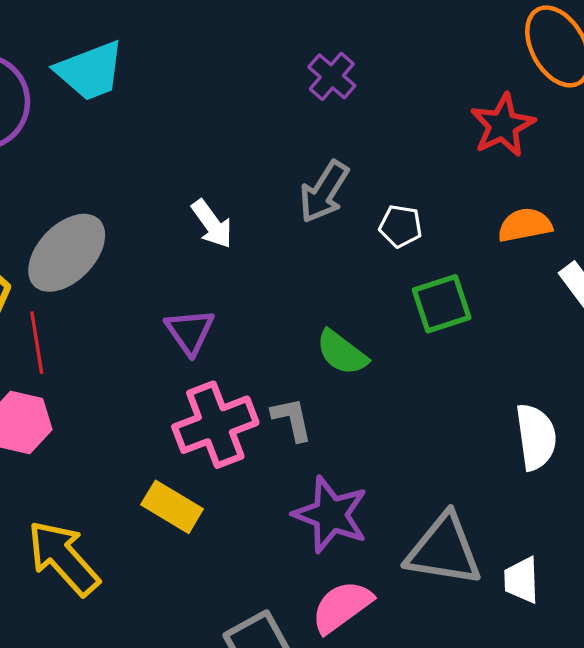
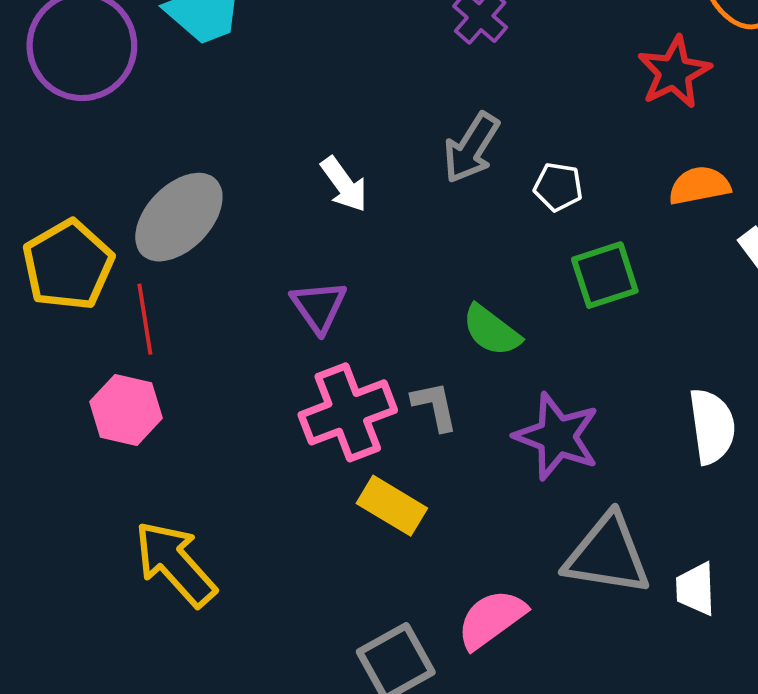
yellow rectangle: (172, 507) -> (392, 506), moved
purple star: (331, 515) -> (557, 436), moved

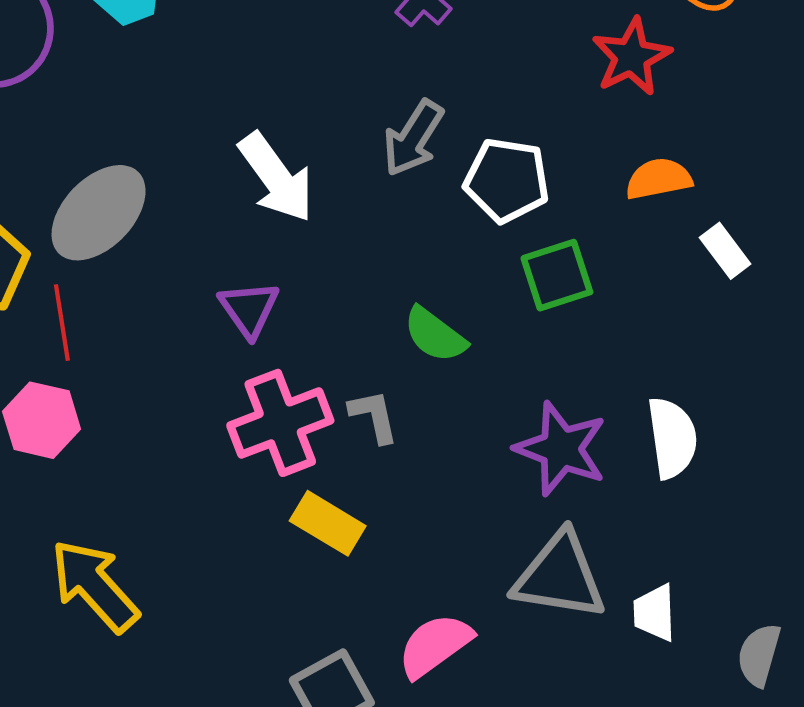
white arrow: (344, 184) -> (276, 177), size x1.5
white pentagon: (558, 187) -> (507, 180), size x1.6
purple star: (557, 436) -> (561, 449), moved

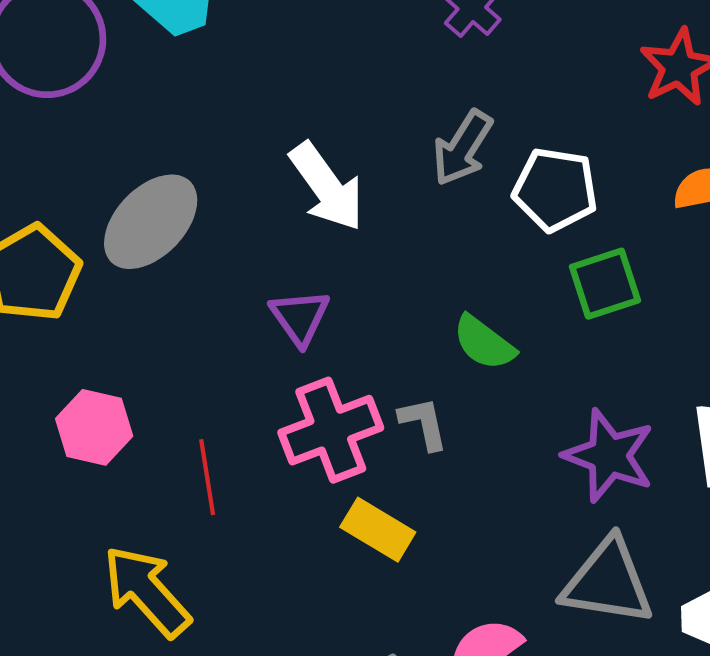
red line: (62, 323) -> (207, 477), moved

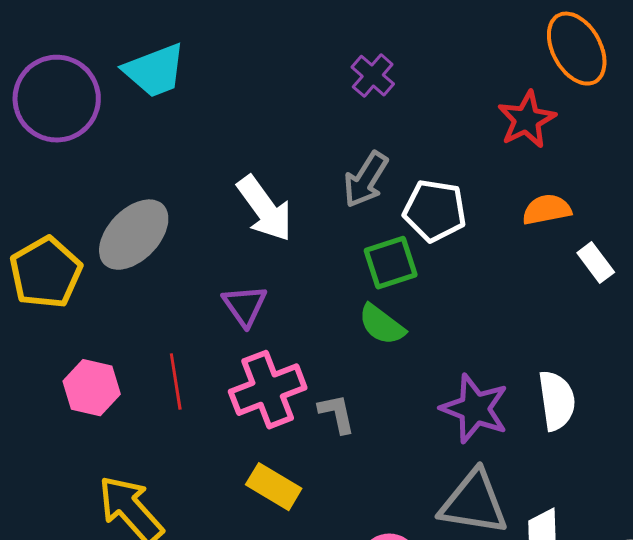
green square: (605, 284) -> (391, 263), moved
gray L-shape: (423, 423) -> (337, 414), moved
red line: (207, 477) -> (176, 382), moved
yellow rectangle: (378, 530) -> (274, 487), moved

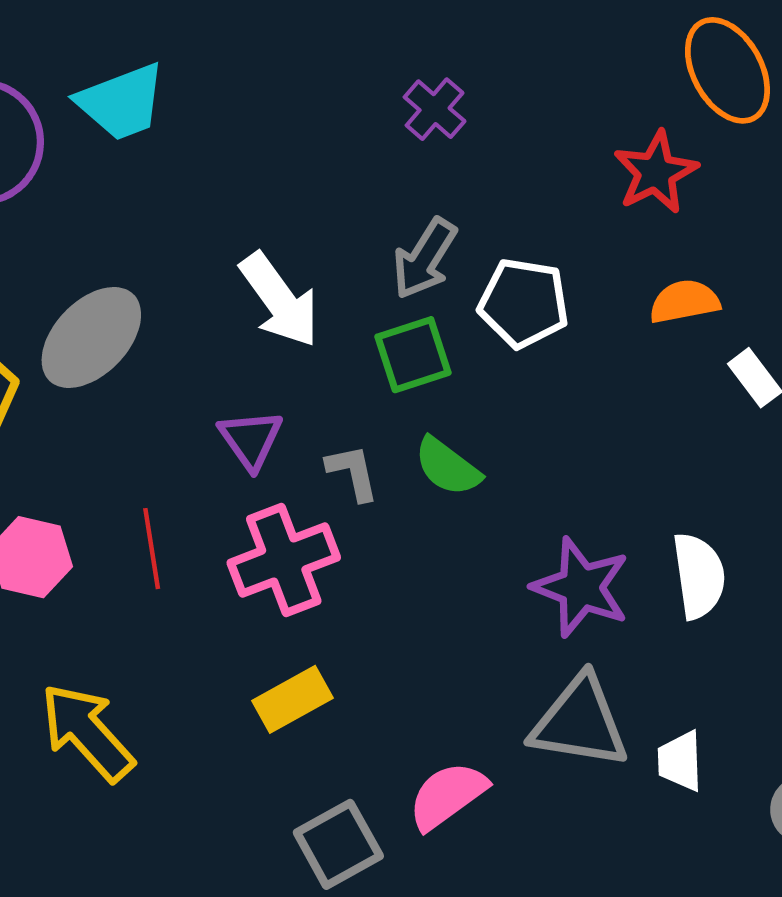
green square: (391, 263) -> (413, 355), moved
gray L-shape: (337, 414) -> (353, 472), moved
yellow rectangle: (274, 487) -> (292, 699), turned -60

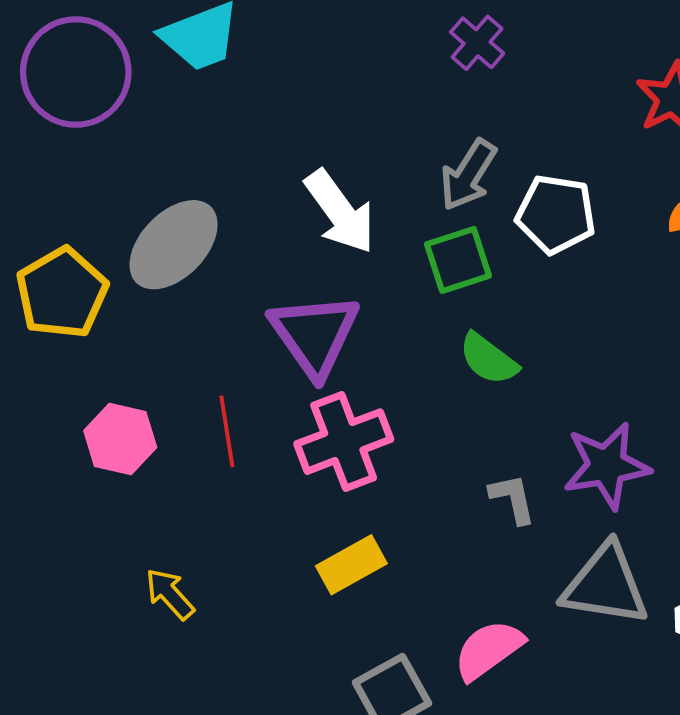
purple triangle: (251, 439) -> (315, 335), size x1.6
gray L-shape: (353, 472) -> (513, 499), moved
purple star: (581, 587) -> (607, 466), turned -30
yellow arrow: (87, 732) -> (170, 594), size x0.6

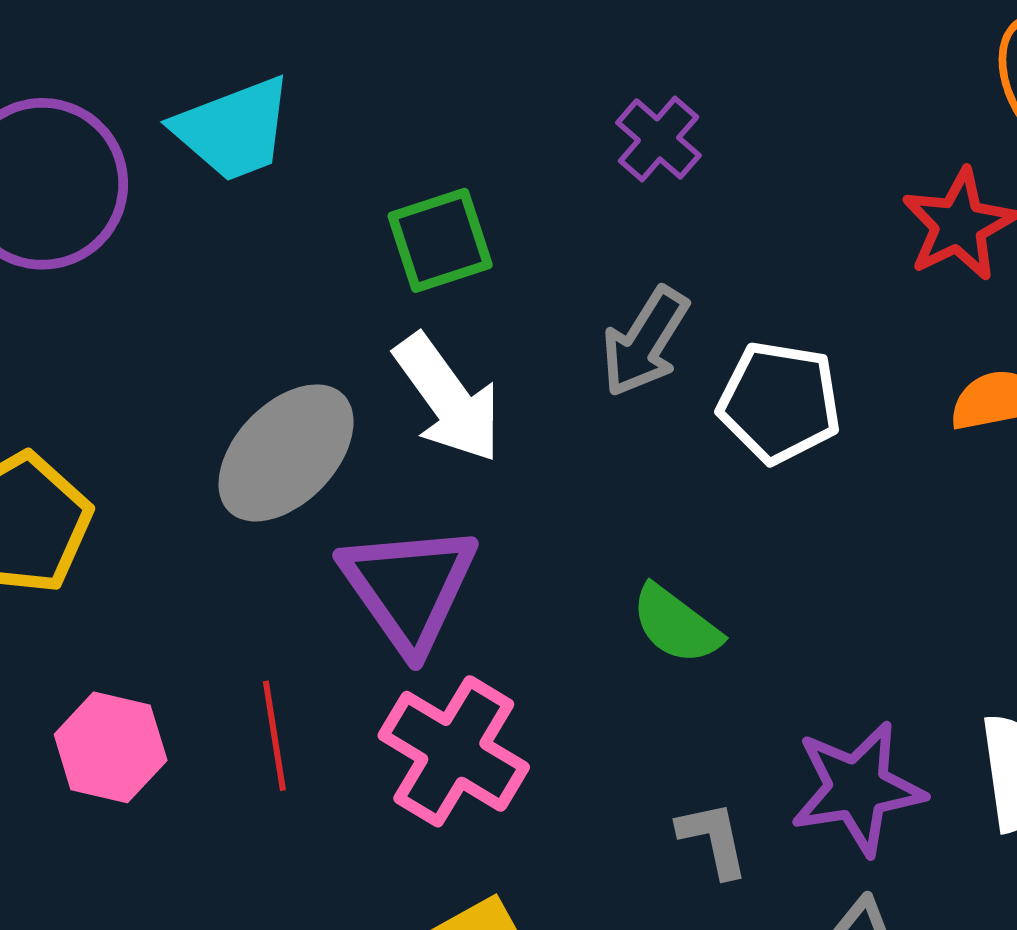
gray ellipse: (174, 245) -> (286, 453), moved
green square: (458, 260) -> (440, 240), moved
pink cross: (344, 442) -> (454, 751), turned -38

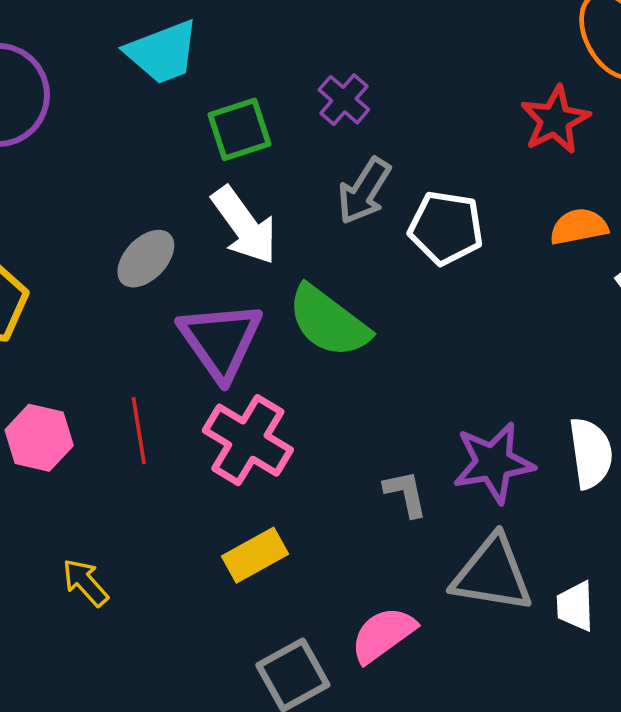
cyan trapezoid: (233, 129) -> (162, 52), moved
purple cross: (659, 139) -> (344, 100), moved
gray ellipse: (286, 453) -> (146, 259), size x0.7
green semicircle: (676, 625) -> (329, 322), moved, size x1.5

